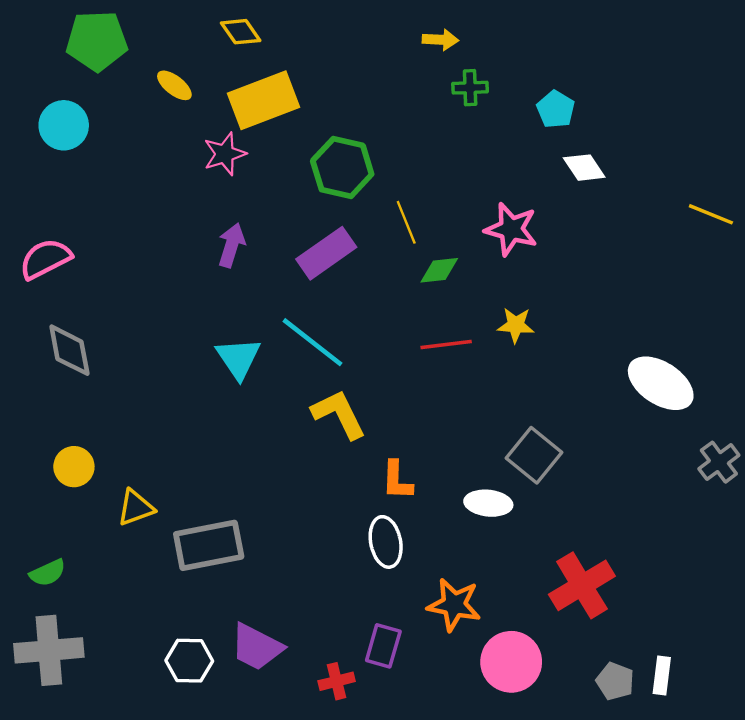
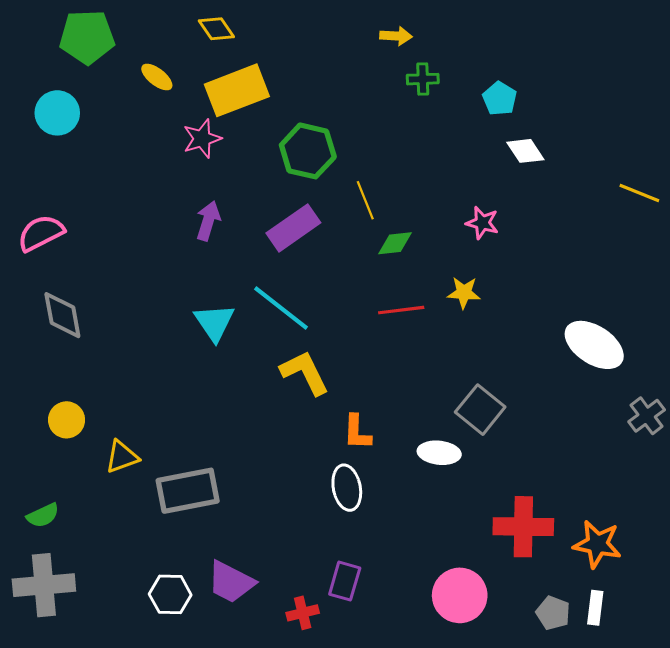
pink star: (511, 229) -> (482, 223), moved, size x0.7
red cross: (582, 585) -> (523, 527), turned 32
orange star: (454, 605) -> (597, 544), moved

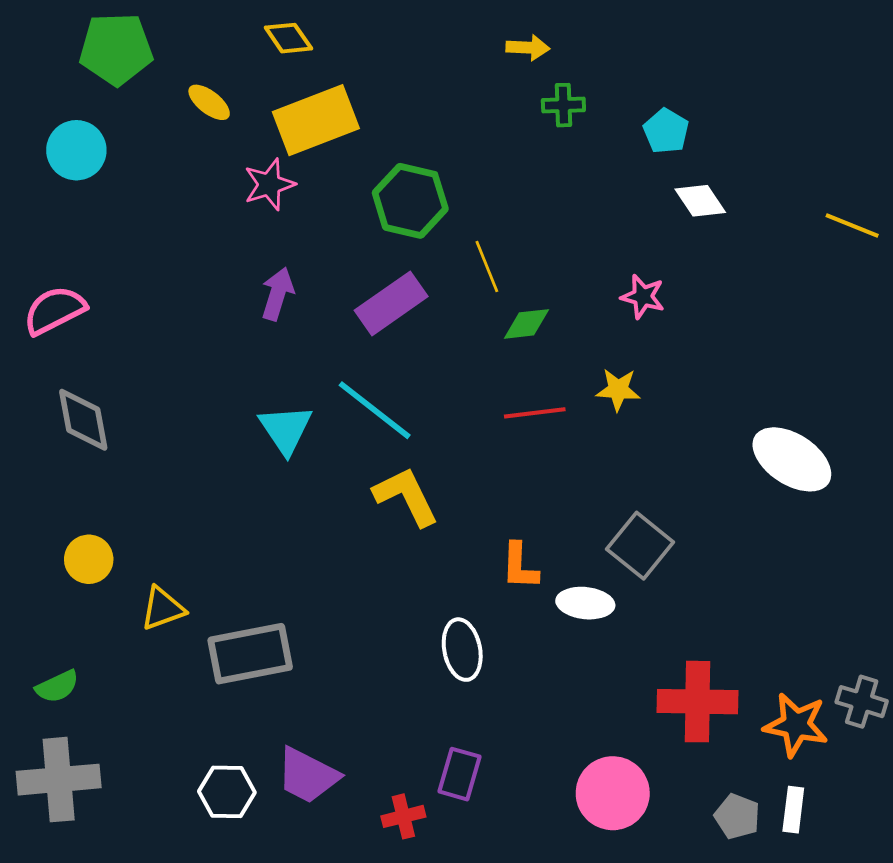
yellow line: (639, 193) -> (852, 225), moved
gray cross: (647, 416) -> (862, 702), moved, turned -36
orange L-shape: (357, 432) -> (520, 566), moved

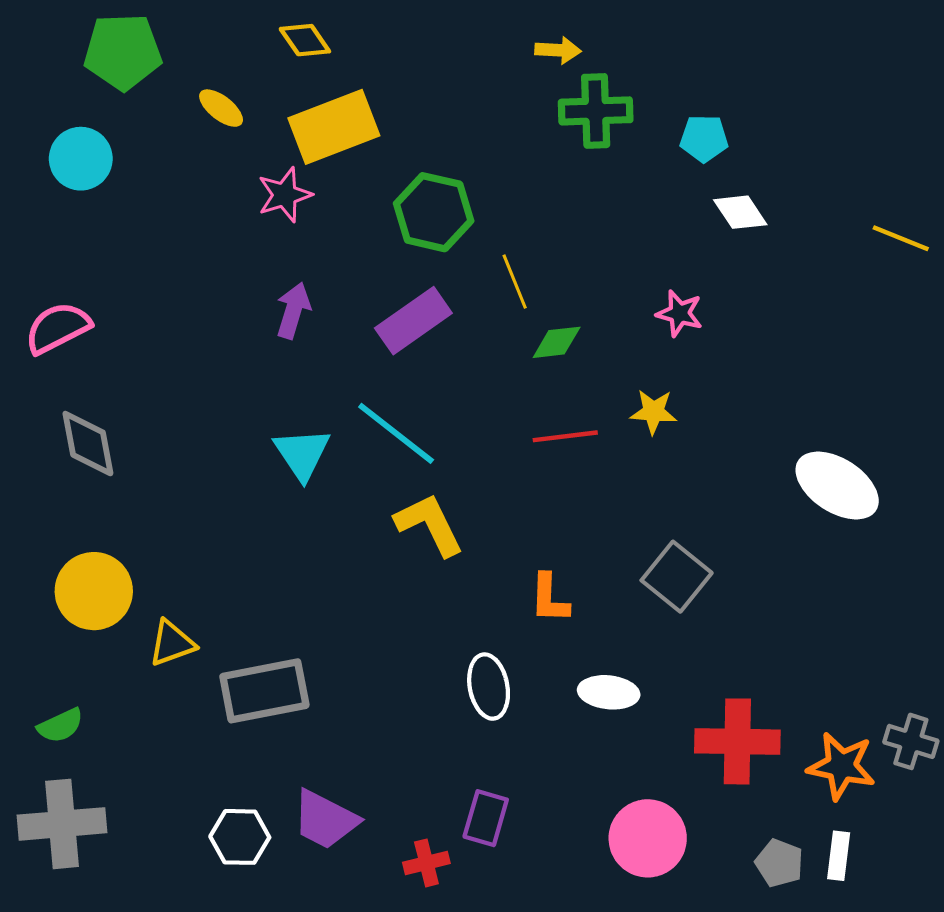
green cross: (563, 105) -> (596, 111), size x1.6
cyan pentagon: (666, 131) -> (704, 138), turned -30
yellow circle: (89, 559) -> (94, 591), size x1.5
white ellipse: (585, 603) -> (609, 692), moved

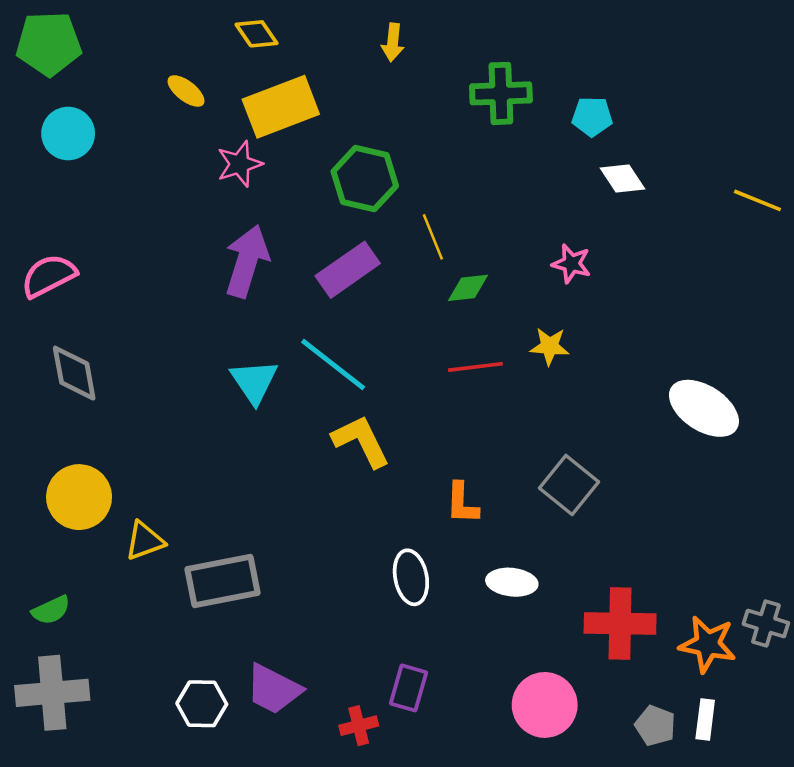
yellow arrow: (558, 50) -> (393, 42), moved, turned 93
green pentagon: (123, 52) -> (49, 44), moved
purple arrow: (293, 311) -> (247, 261), size x1.5

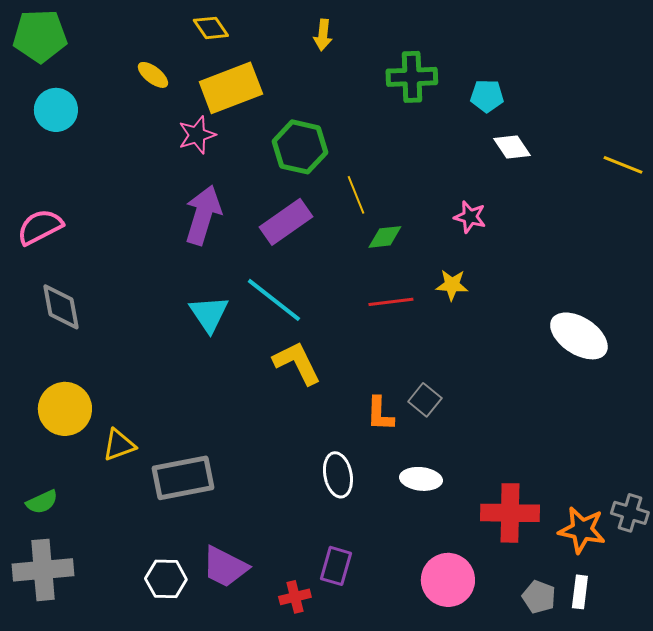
gray square: (569, 485) -> (425, 400), moved, size x0.7

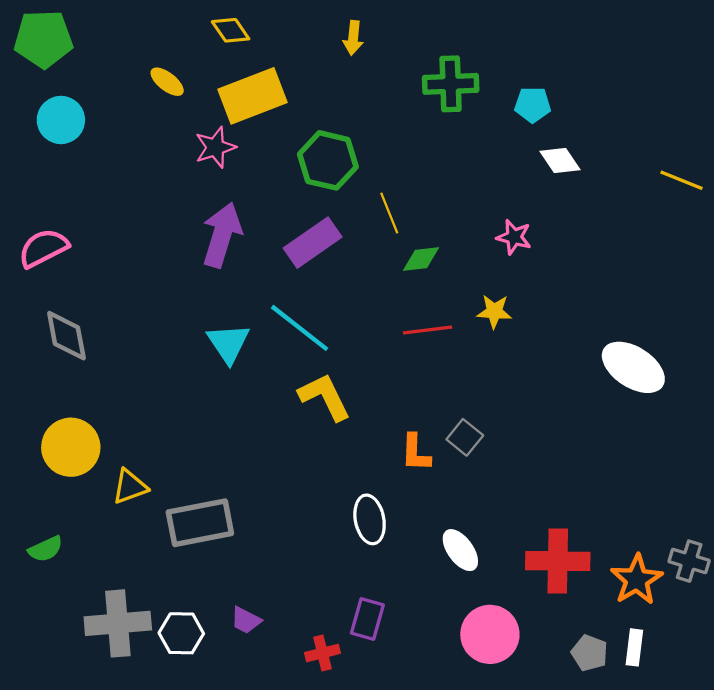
white ellipse: (421, 479) -> (460, 550), moved, turned 48
orange star: (582, 530) -> (637, 580), turned 30
purple trapezoid: (225, 567) -> (246, 620), size x0.6
gray cross: (43, 570) -> (118, 623), moved

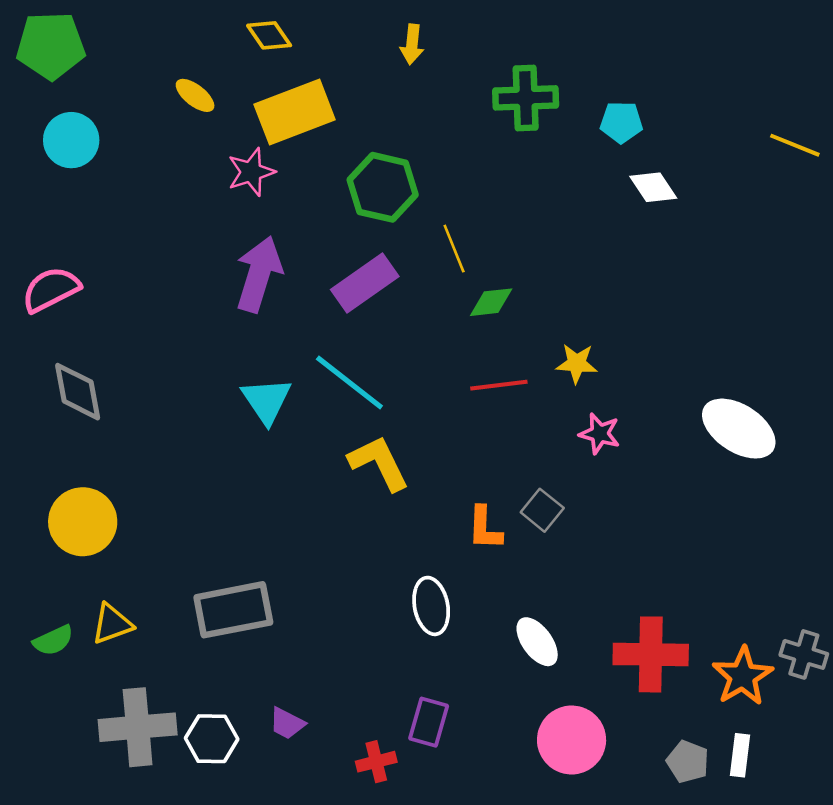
yellow line: (681, 180) -> (795, 145), moved
pink star: (514, 237) -> (600, 434), moved
yellow triangle: (130, 487) -> (112, 624), moved

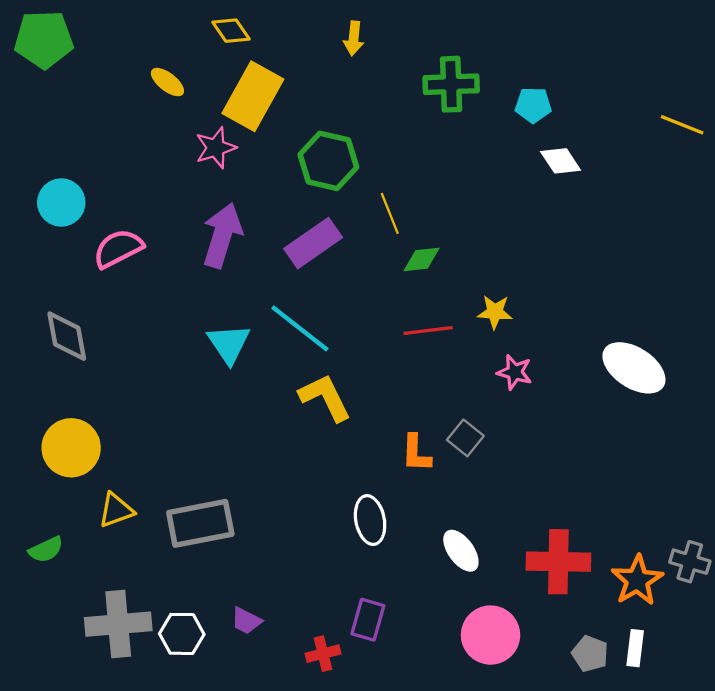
yellow rectangle: (295, 112) -> (253, 96), turned -40
cyan circle: (71, 140) -> (61, 202), moved
pink semicircle: (51, 289) -> (118, 248), moved
yellow triangle: (112, 624) -> (116, 510), moved

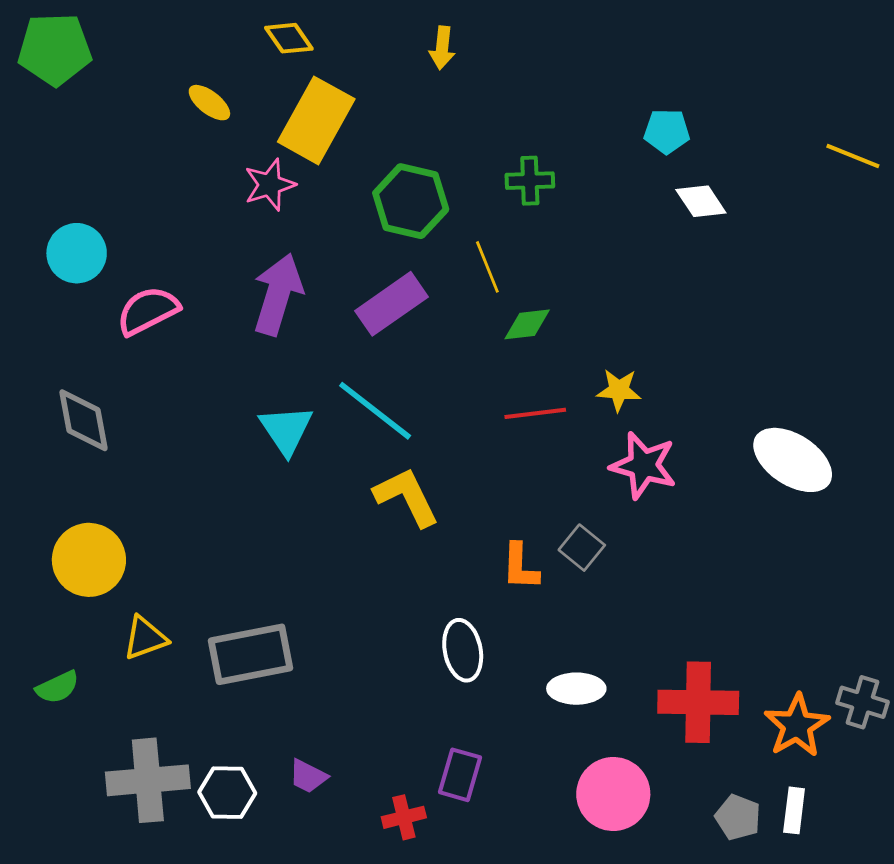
green cross: (451, 84) -> (530, 181), moved, size x0.7
pink star: (515, 372) -> (643, 465), size x1.5
white ellipse: (461, 551) -> (576, 689), turned -54

